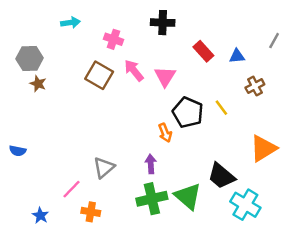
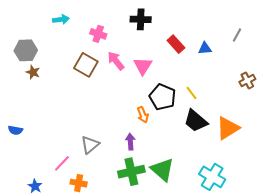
brown cross: (255, 86) -> (247, 80), moved
black trapezoid: (221, 176) -> (196, 121), moved

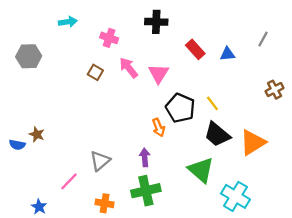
brown square: (86, 65) -> (95, 72), size x0.6
brown star: (33, 72) -> (37, 134), moved
green triangle: (162, 170) -> (201, 170), moved
orange cross: (79, 183) -> (105, 203), moved

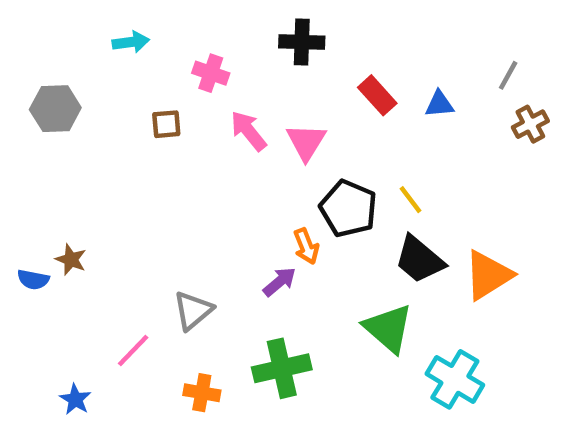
brown square: (95, 72) -> (166, 124), moved, turned -35
brown cross: (275, 90) -> (530, 124), moved
purple arrow: (145, 157) -> (280, 282), moved, turned 54

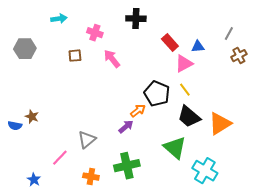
pink triangle: (306, 142) -> (184, 64), moved, turned 30
orange arrow: (306, 246) -> (138, 111), turned -105

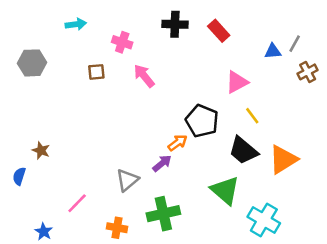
red rectangle: (170, 43) -> (219, 31), moved
blue triangle: (198, 47) -> (273, 51), moved
yellow line: (185, 90) -> (252, 116), moved
blue semicircle: (15, 126) -> (19, 176), moved, turned 96
gray triangle: (87, 140) -> (127, 180), moved

